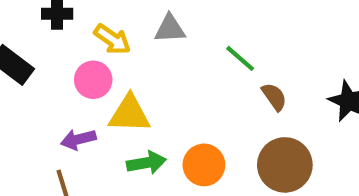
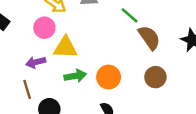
brown semicircle: (274, 97) -> (149, 38), size x1.5
brown circle: (285, 165) -> (155, 77), size x0.7

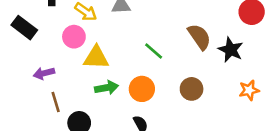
green line: (130, 15) -> (154, 51), moved
brown semicircle: (149, 38) -> (199, 37), moved
purple arrow: (36, 62) -> (44, 73), moved

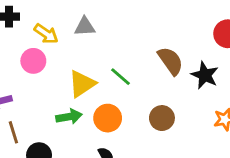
yellow triangle: (96, 58) -> (82, 84), moved, turned -36

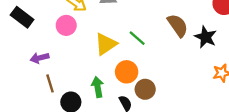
green arrow: (69, 117) -> (98, 87), moved, turned -90
brown circle: (162, 118) -> (145, 89), moved

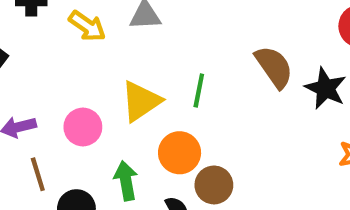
pink circle: (66, 25) -> (83, 127), moved
green line: (137, 38) -> (199, 90), turned 60

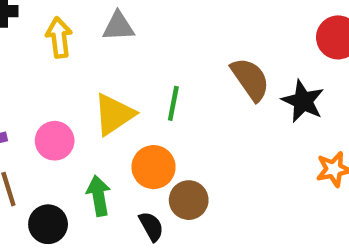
yellow arrow: (87, 26) -> (59, 37), turned -132

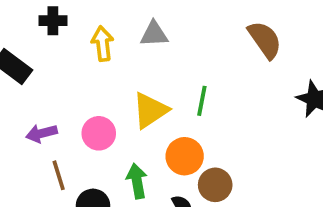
brown semicircle: (250, 79) -> (265, 40), moved

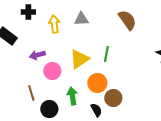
brown semicircle: (265, 40) -> (127, 20), moved
purple arrow: (41, 133) -> (37, 55), moved

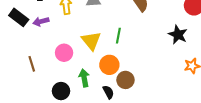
purple arrow: (37, 55) -> (41, 22), moved
yellow triangle: (79, 59) -> (91, 41), turned -35
brown line: (31, 93) -> (32, 64), moved

